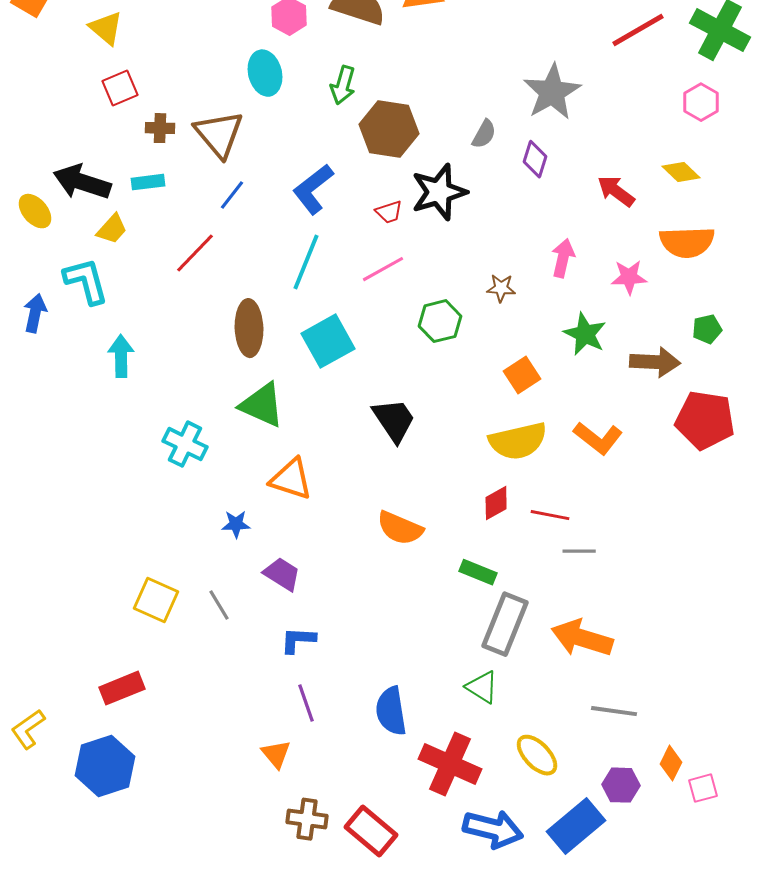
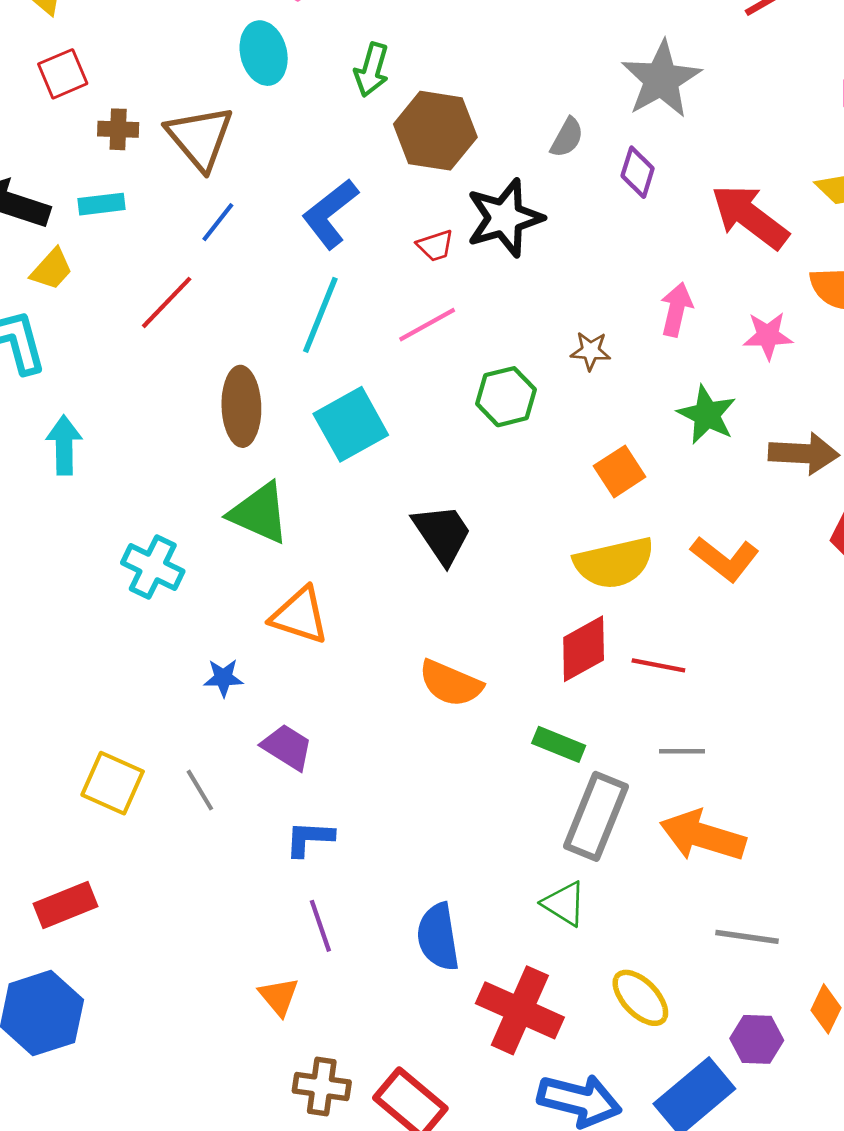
red arrow: (616, 191) -> (750, 217), size x1.5
red diamond: (496, 503) -> (584, 649), size x1.4
gray line: (579, 551) -> (682, 751), moved

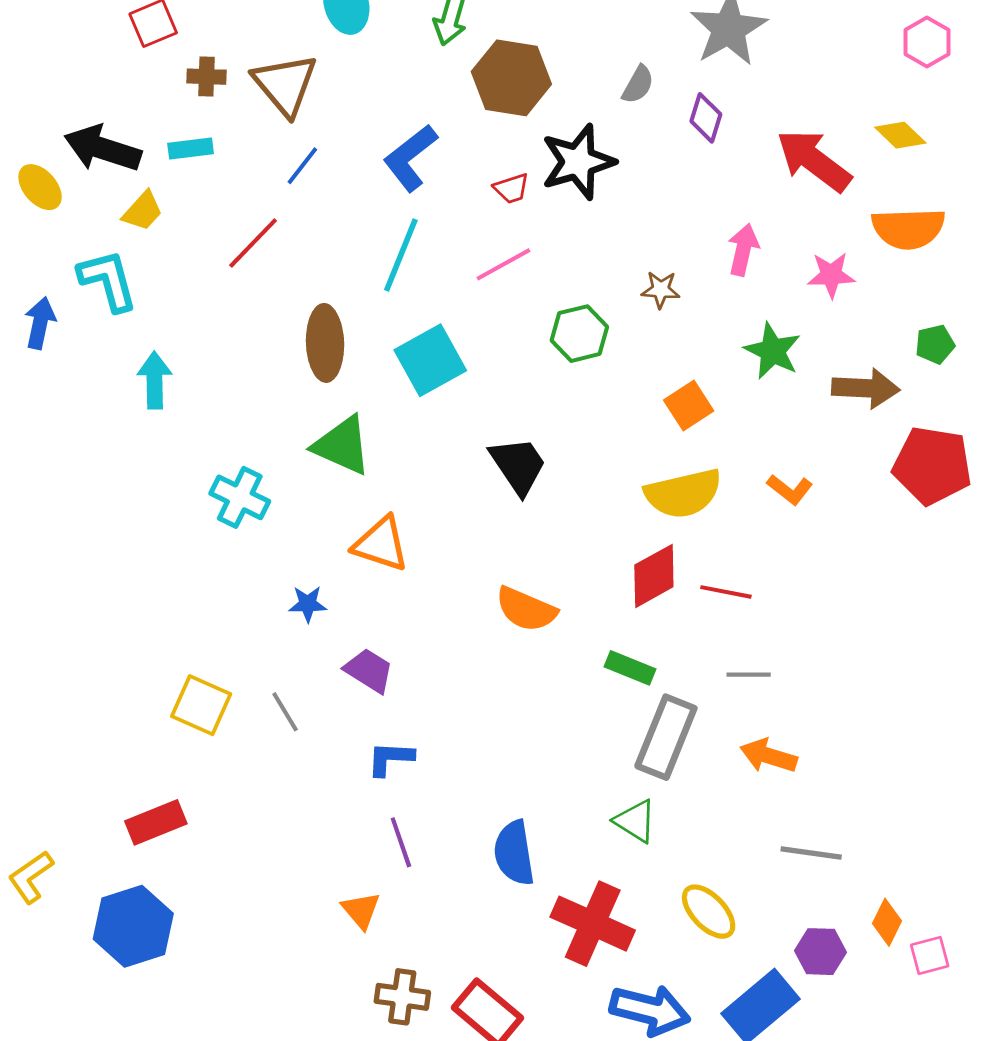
orange L-shape: (725, 559) -> (790, 489), size x0.7
orange arrow: (703, 836) -> (769, 756), size x0.7

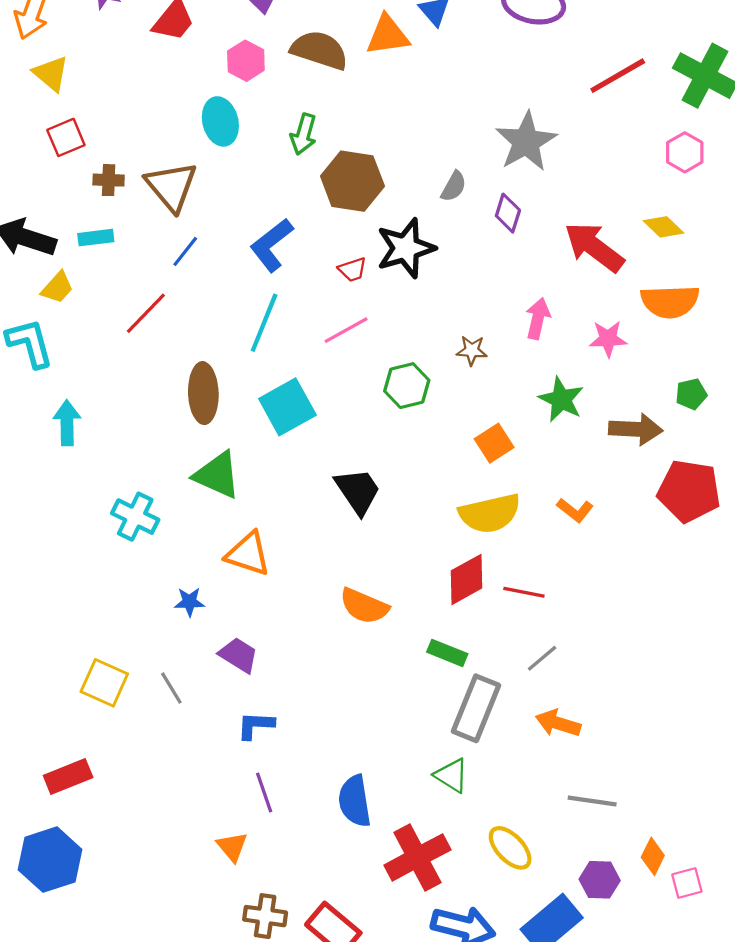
gray line: (749, 675) -> (542, 658), turned -40
red cross: (593, 924) -> (417, 857), turned 38

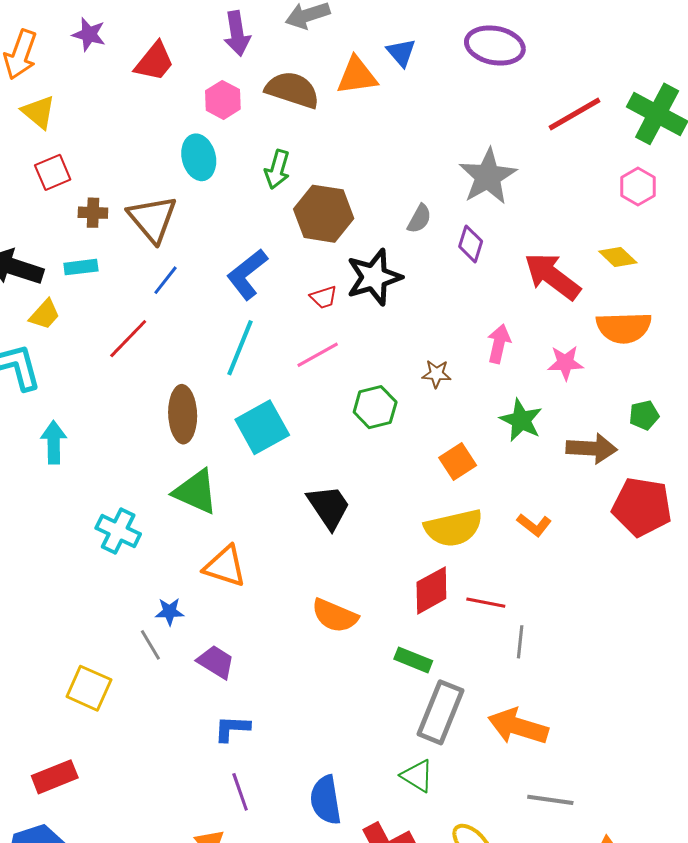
gray line: (542, 658) -> (520, 642), moved, turned -44
gray line: (171, 688) -> (150, 645), moved
orange arrow: (558, 723) -> (518, 726), size x1.4

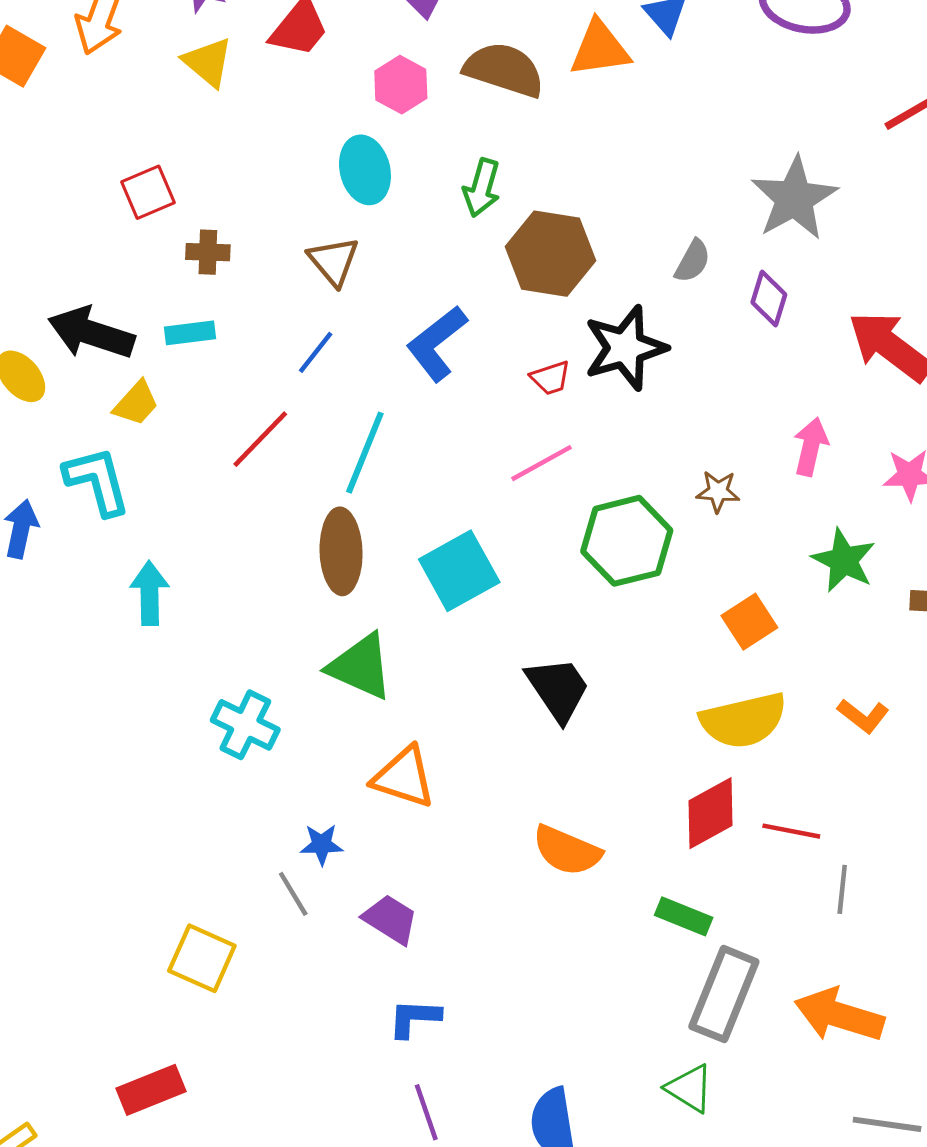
yellow triangle: (39, 112) -> (208, 62), moved
brown triangle: (152, 219) -> (334, 261), moved, size x0.7
cyan line: (240, 348) -> (365, 453), moved
green hexagon: (375, 407) -> (627, 541), size x1.4

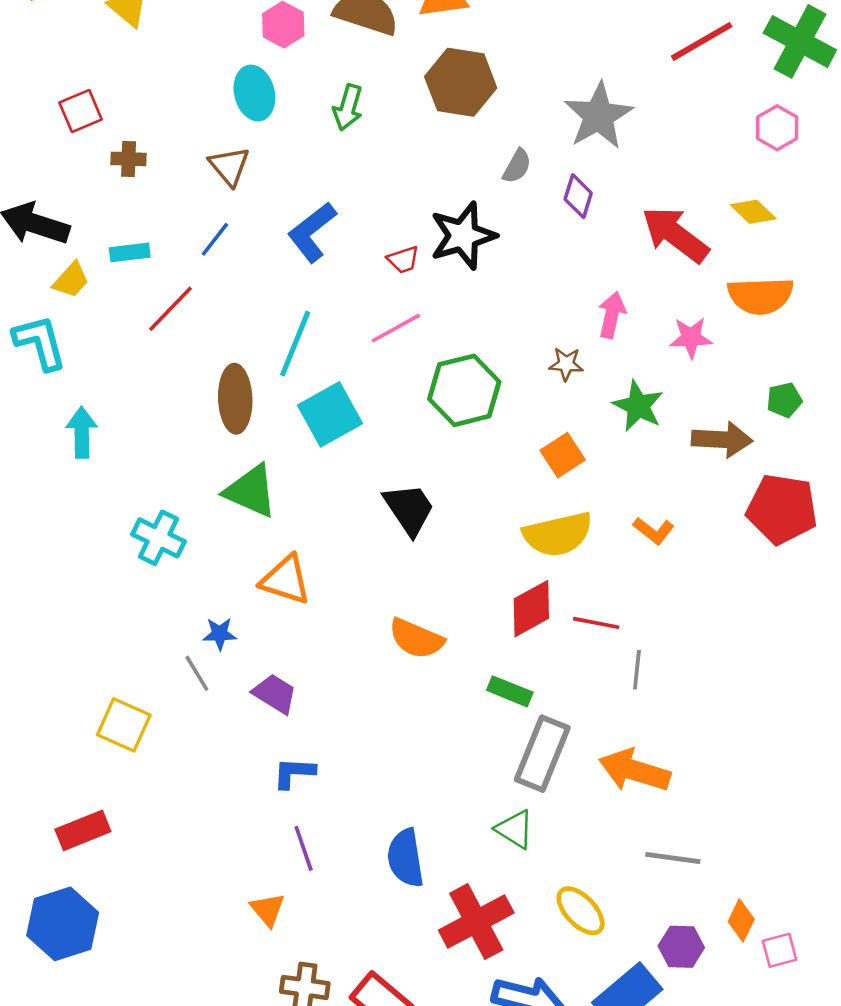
brown hexagon: (550, 254) -> (461, 82), moved
cyan rectangle: (190, 333) -> (130, 252), moved
cyan line: (365, 453) -> (295, 344), moved
brown star: (718, 491) -> (566, 364), moved

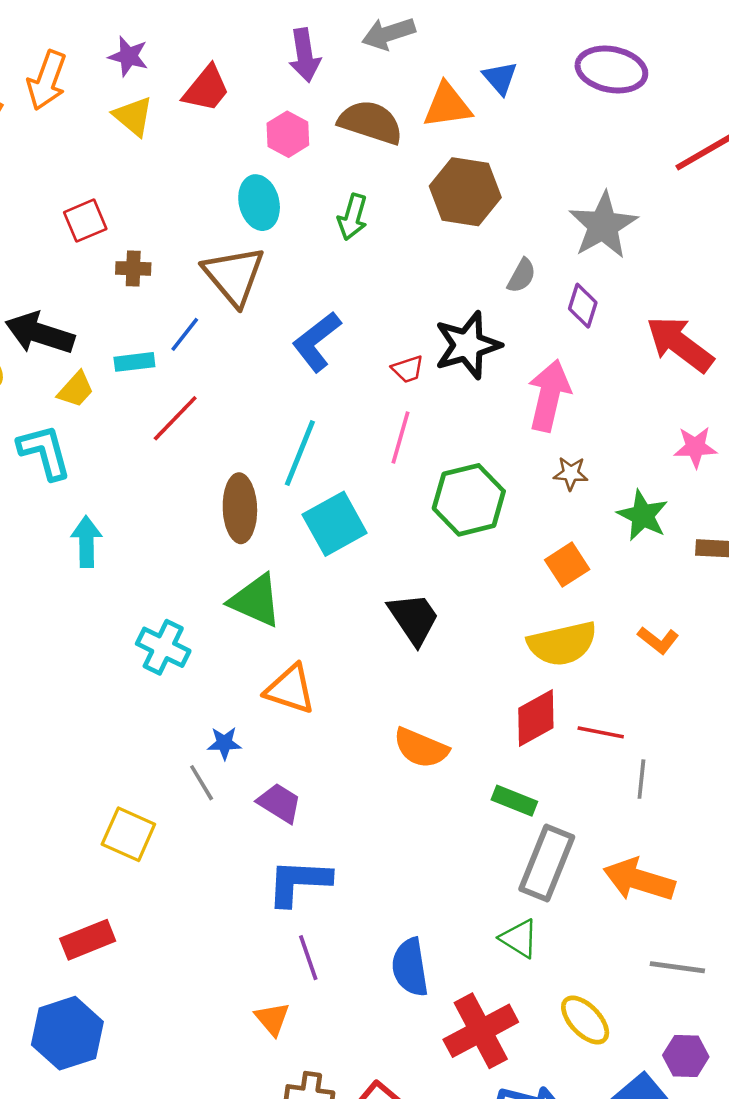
brown triangle: (229, 166) -> (234, 276), size x1.5
blue line: (215, 239) -> (185, 334), moved
pink arrow: (612, 315) -> (549, 396), moved, size x1.5
pink line: (396, 328) -> (401, 437), turned -45
blue L-shape: (294, 773) -> (299, 882), size x1.5

